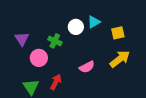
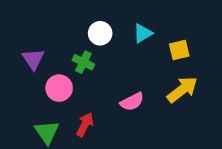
white circle: (76, 27) -> (100, 33), moved

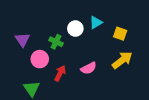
white circle: (100, 33) -> (75, 29), moved
yellow square: (179, 50) -> (120, 34), turned 32
red arrow: (85, 125) -> (60, 73), moved

